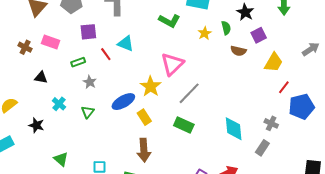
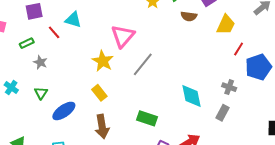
blue ellipse: (123, 102) -> (64, 111), moved
green rectangle: (184, 125) -> (147, 118), moved

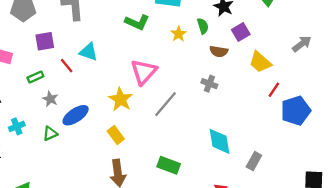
yellow trapezoid: (226, 25) -> (260, 62), turned 105
gray cross: (229, 87) -> (209, 84), moved
cyan cross: (11, 88) -> (17, 126), turned 32
green triangle: (41, 93) -> (50, 134), turned 32
blue ellipse: (64, 111) -> (76, 115), moved

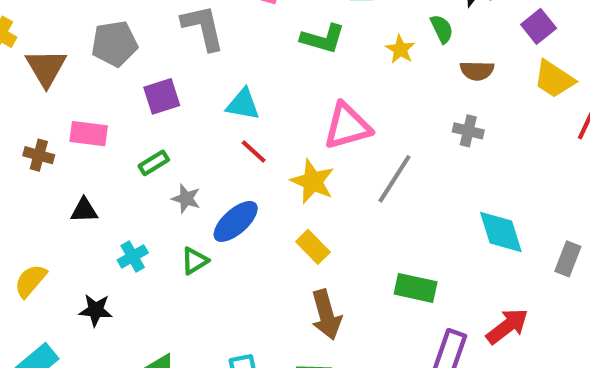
purple square: (241, 32) -> (539, 26), moved
red line: (67, 66) -> (254, 151), moved
pink triangle: (144, 72) -> (347, 126), turned 40

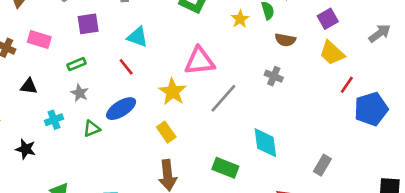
red line: (254, 151) -> (126, 67), moved
gray star: (186, 199) -> (80, 93), moved
cyan diamond: (501, 232) -> (265, 143), moved

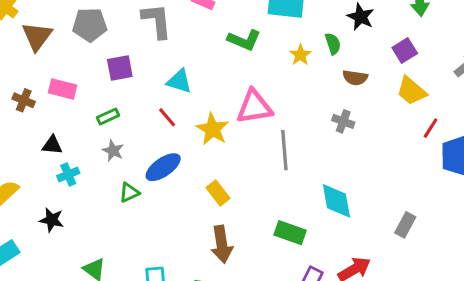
yellow star: (173, 92) -> (212, 129), moved
gray line: (223, 98) -> (284, 150), turned -44
cyan cross: (54, 120) -> (68, 175), moved

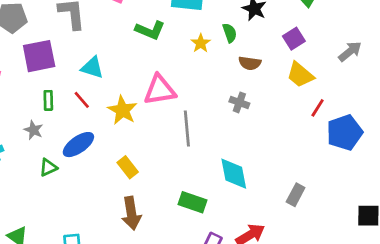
purple square: (120, 68) -> (39, 56), size x1.4
green rectangle: (108, 116) -> (48, 100), moved, turned -66

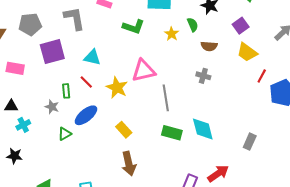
green rectangle: (48, 100) -> (66, 91), moved
green rectangle: (192, 202) -> (172, 133), moved

